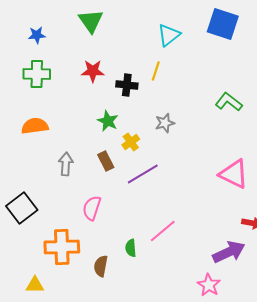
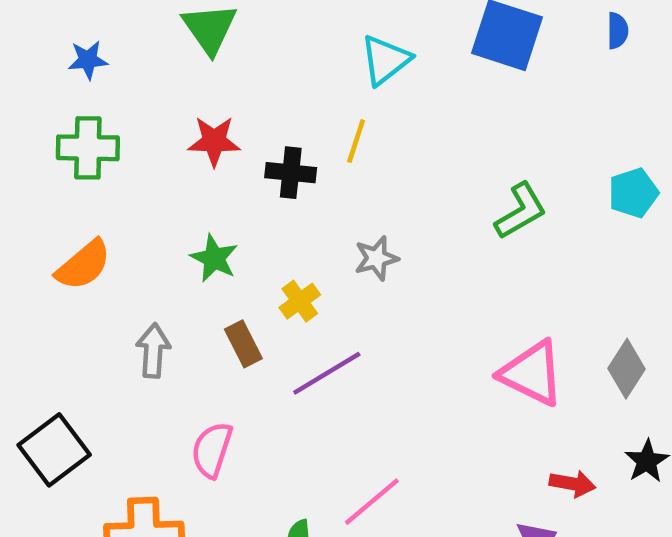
green L-shape: (229, 102) -> (521, 211), turned 112
green star: (108, 121) -> (214, 258), moved
orange semicircle: (35, 126) -> (83, 265), turned 148

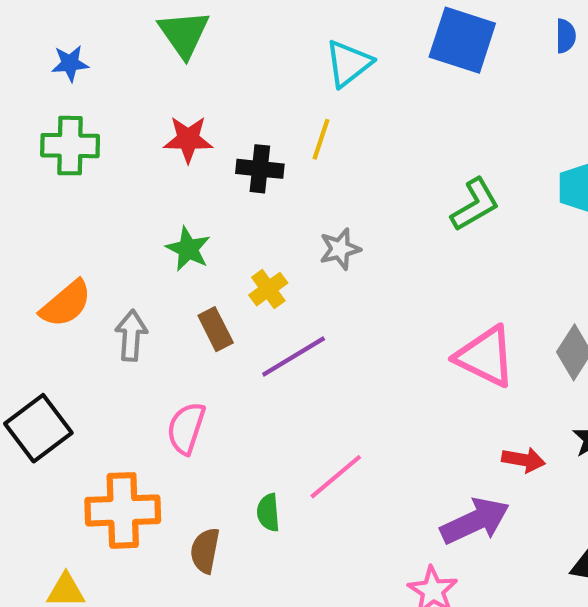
orange semicircle: (83, 265) -> (66, 304), moved

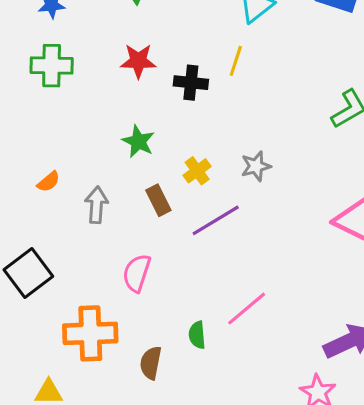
gray star: (340, 249) -> (256, 166), moved
orange semicircle: (66, 304) -> (49, 182), size x0.6

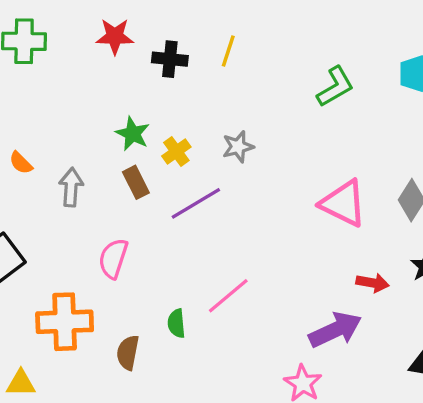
yellow line: (236, 61) -> (228, 51), moved
green star: (138, 141) -> (133, 134), moved
orange semicircle: (49, 182) -> (21, 163), turned 85

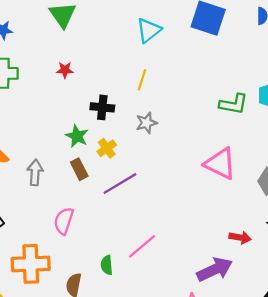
red star: (115, 36) -> (65, 70), size x0.7
black cross: (170, 59) -> (102, 107), moved
green L-shape: (335, 87) -> (234, 104), moved, turned 40
gray star: (238, 147) -> (146, 123), moved
pink triangle: (343, 203) -> (220, 164), moved

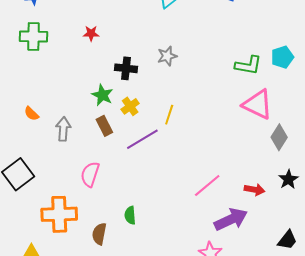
yellow line: (142, 80) -> (169, 115), moved
gray star: (146, 123) -> (167, 56), moved
pink triangle: (220, 164) -> (258, 104), moved
pink line: (142, 246) -> (207, 186), moved

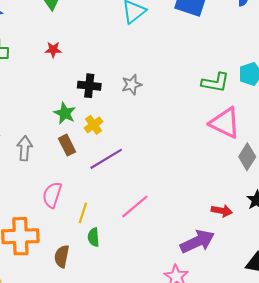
gray star: (167, 56) -> (132, 85), moved
yellow line: (169, 115) -> (83, 213), moved
pink line: (207, 186) -> (135, 207), moved

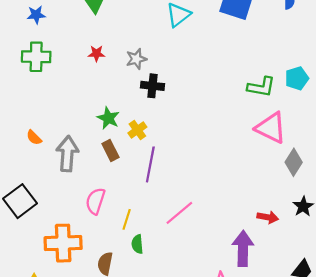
gray star: (132, 85) -> (136, 59), moved
black cross: (89, 86) -> (152, 86), moved
gray arrow: (25, 148) -> (67, 154), size x1.4
purple line: (106, 159) -> (150, 164), turned -48
purple arrow: (197, 242) -> (243, 248), turned -64

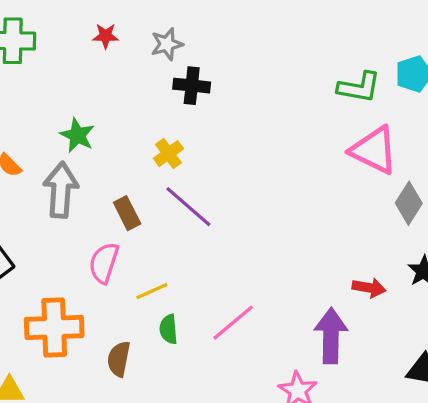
green star: (108, 118) -> (77, 135), moved
brown rectangle: (110, 150) -> (127, 213), moved
purple line: (150, 164) -> (188, 207), turned -60
pink line: (179, 213) -> (233, 323), moved
yellow line: (127, 219) -> (152, 291), turned 48

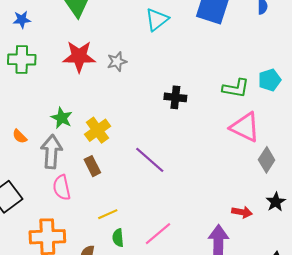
red star: (106, 36) -> (79, 56), size x2.0
black cross: (192, 86) -> (175, 97), moved
yellow cross: (168, 154) -> (98, 130), moved, size x1.4
purple line: (188, 207) -> (150, 160), moved
pink semicircle: (104, 263) -> (62, 188), moved, turned -30

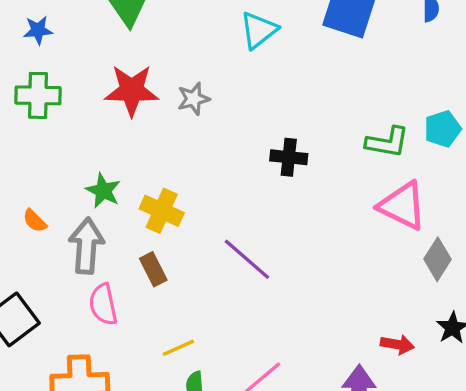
yellow cross: (98, 130) -> (162, 211), turned -30

